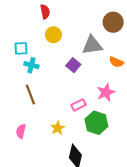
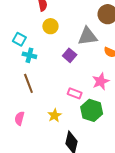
cyan square: (21, 48) -> (19, 39), turned 32
pink rectangle: (79, 105) -> (75, 93), turned 48

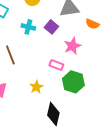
cyan cross: (29, 55) -> (28, 27), moved
pink star: (101, 81) -> (72, 46), moved

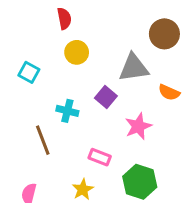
cyan cross: (28, 27) -> (67, 111), moved
pink rectangle: (56, 65) -> (100, 157), moved

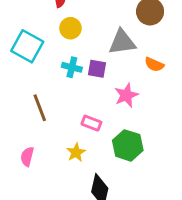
cyan square: (29, 72) -> (27, 46), size x1.6
purple square: (106, 97) -> (97, 69), turned -30
cyan cross: (67, 111) -> (72, 67), moved

